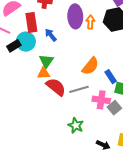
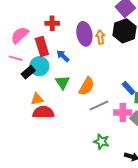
orange semicircle: (90, 66) -> (87, 86), moved
orange triangle: (44, 73) -> (37, 99), moved
red semicircle: (56, 87) -> (43, 112), moved, turned -30

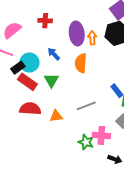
red rectangle: (42, 46) -> (27, 82), moved, turned -42
orange semicircle: (87, 86) -> (81, 63), moved, turned 150
orange triangle: (37, 99) -> (56, 116), moved
pink cross: (123, 112) -> (101, 135), moved

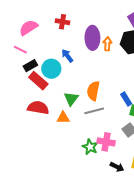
cyan circle: (29, 62) -> (51, 69), moved
orange semicircle: (81, 63) -> (93, 91), moved
green triangle: (51, 80) -> (71, 99), moved

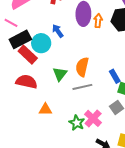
black rectangle: (30, 66) -> (20, 39), size x1.5
orange triangle: (63, 118) -> (45, 109), moved
pink cross: (106, 142) -> (93, 118), turned 30

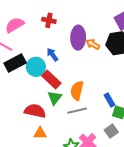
orange arrow: (98, 21) -> (93, 44), turned -64
red rectangle: (28, 55) -> (51, 80), moved
red semicircle: (27, 82) -> (35, 111), moved

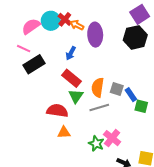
red cross: (49, 20) -> (65, 19), turned 32
orange arrow: (93, 44) -> (77, 25), moved
blue arrow: (52, 55) -> (71, 53), turned -112
cyan circle: (36, 67) -> (51, 21), moved
gray square: (111, 131) -> (117, 89), moved, turned -32

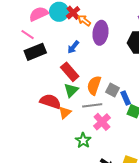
orange triangle: (64, 132) -> (65, 113), moved, turned -48
pink cross: (112, 138) -> (102, 122), moved

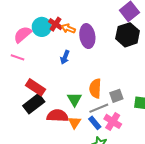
black rectangle: (35, 52) -> (34, 104), moved
red rectangle: (70, 72) -> (36, 87), moved
gray square: (113, 90) -> (116, 96), moved, turned -32
blue rectangle: (126, 98) -> (95, 123), moved

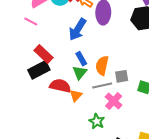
blue arrow: (65, 57) -> (78, 29), size x1.6
blue rectangle: (95, 123) -> (81, 59), moved

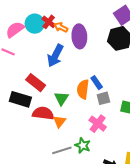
red rectangle: (43, 54) -> (36, 83), moved
blue rectangle: (81, 59) -> (97, 83), moved
black rectangle: (39, 70) -> (20, 99), turned 50
gray line: (102, 86) -> (62, 150), moved

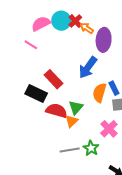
blue arrow: (55, 56) -> (88, 67), moved
green triangle: (61, 98) -> (76, 107), moved

